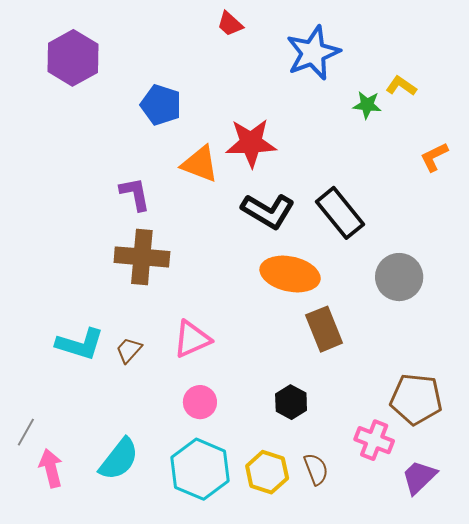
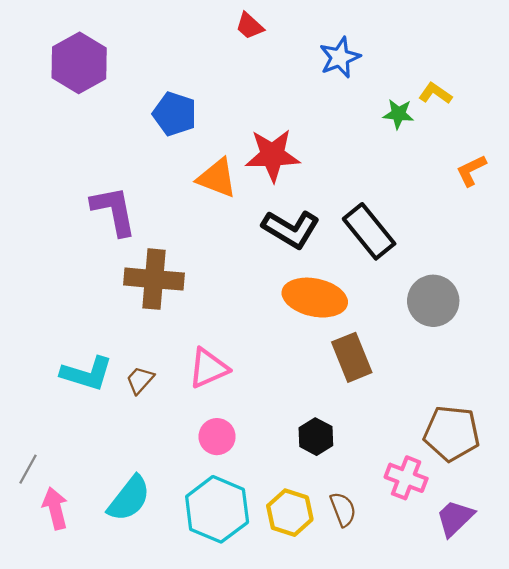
blue star: (313, 53) -> (340, 57), size x0.7
purple L-shape: (135, 194) -> (114, 211), moved, size x1.4

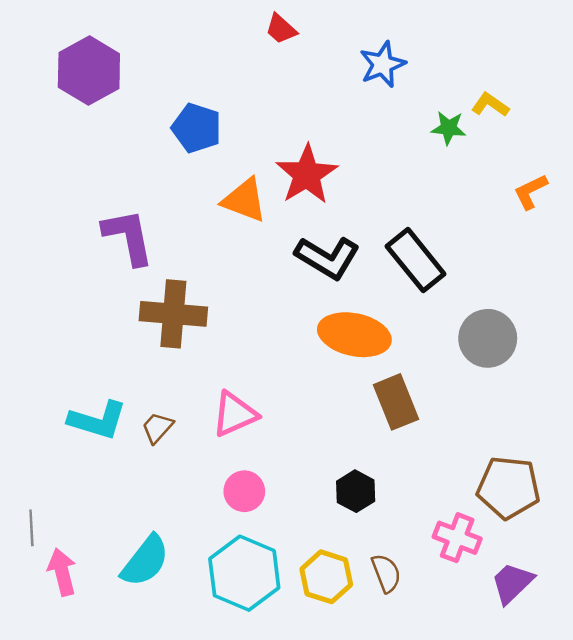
red star: (272, 155) -> (307, 174), turned -30
gray line: (28, 469) -> (31, 528), turned -32

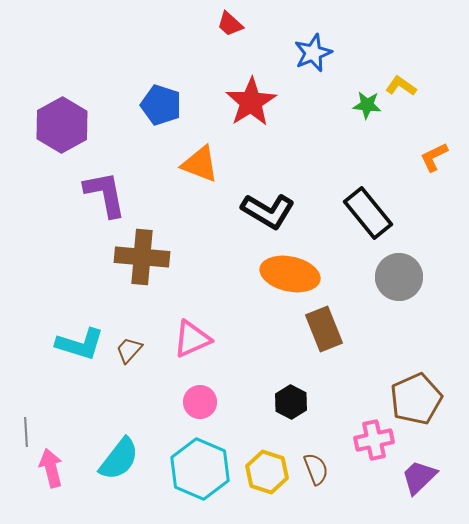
purple hexagon: (89, 70) -> (62, 125), moved
red star: (307, 174) -> (251, 102), moved
black rectangle: (416, 260) -> (368, 213), moved
brown pentagon: (508, 488) -> (416, 399), turned -30
pink cross: (457, 538) -> (374, 440), turned -33

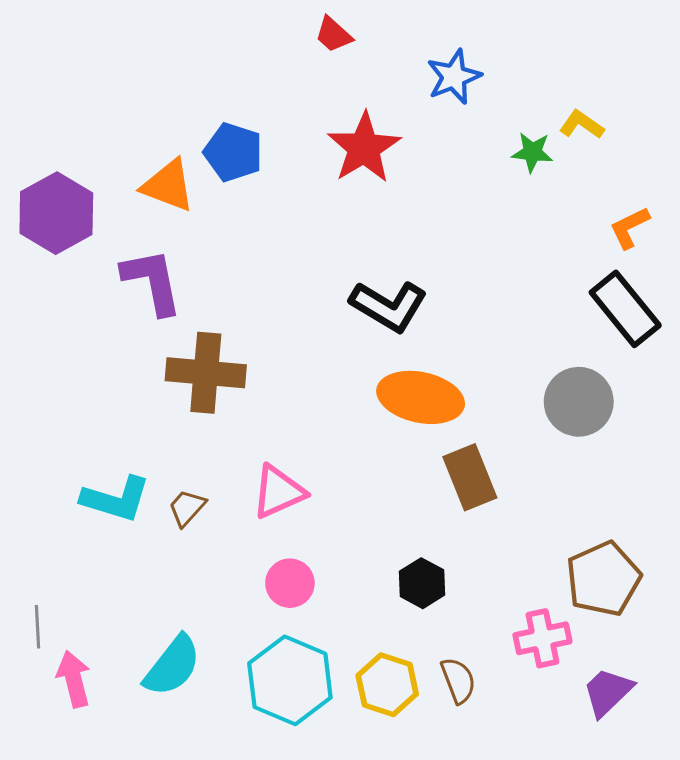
purple hexagon: (62, 125) -> (56, 213), moved
orange triangle: (200, 164) -> (168, 186), moved
black rectangle: (368, 213) -> (625, 309), moved

